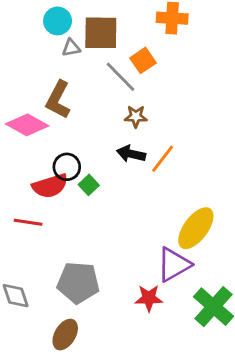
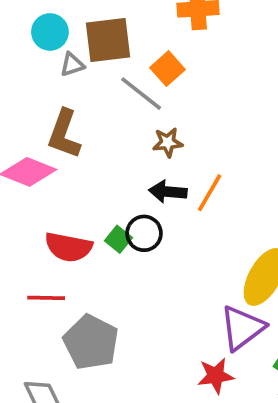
black circle: (67, 167) -> (144, 233), moved
red semicircle: (50, 186) -> (68, 247), turned 36
gray pentagon: (78, 283) -> (91, 342), moved, turned 30

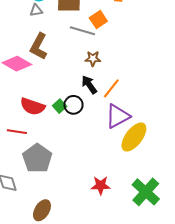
gray triangle: (72, 65) -> (36, 10), moved
gray line: (141, 94) -> (82, 31), turned -30
black arrow: (168, 192) -> (89, 85), turned 42
purple triangle: (242, 328) -> (118, 116), moved

